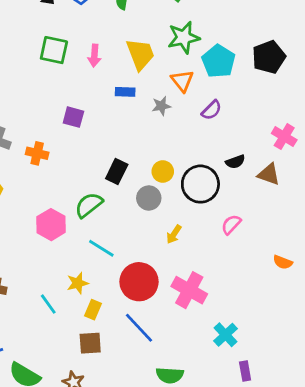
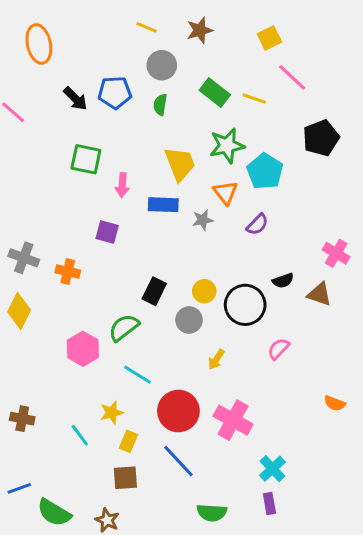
pink arrow: (94, 56) -> (122, 185), moved
black pentagon: (269, 57) -> (321, 138), moved
blue rectangle: (125, 92) -> (163, 205), size x1.4
orange semicircle: (283, 262) -> (335, 403), moved
purple rectangle: (245, 371) -> (269, 504), moved

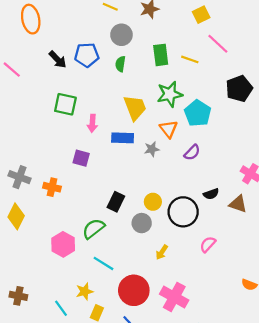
green rectangle: (215, 93) -> (161, 55), turned 45

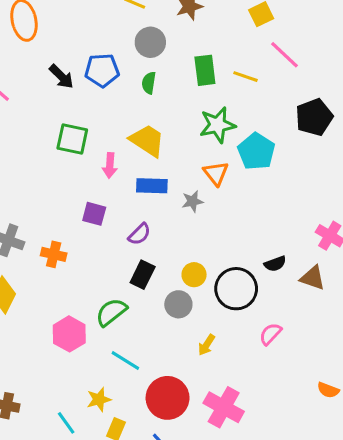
yellow trapezoid: (135, 108) -> (147, 141), moved, turned -36
purple semicircle: (192, 152) -> (139, 234), moved

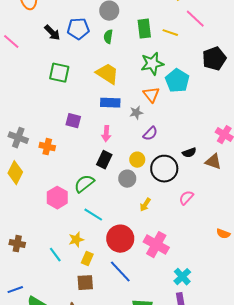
pink arrow: (110, 165) -> (106, 134), moved
purple semicircle: (139, 234) -> (150, 134), moved

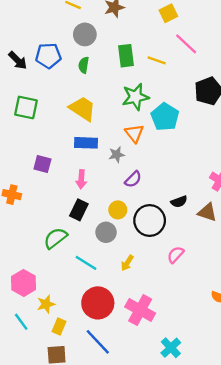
pink hexagon: (57, 198) -> (24, 283), moved
cyan line: (93, 215) -> (86, 263), moved

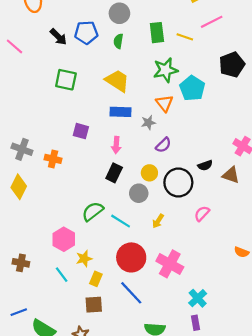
pink line: (186, 44) -> (212, 22), turned -70
green semicircle: (55, 238) -> (93, 211), moved

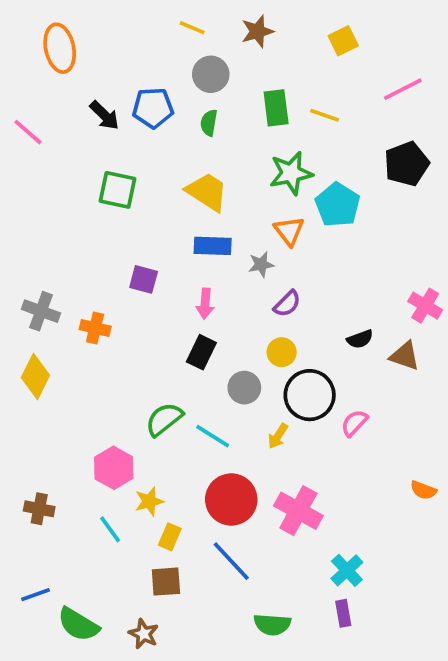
pink line: (212, 22) -> (403, 89), moved
yellow circle: (149, 173) -> (282, 352), moved
black circle: (178, 183) -> (310, 395), moved

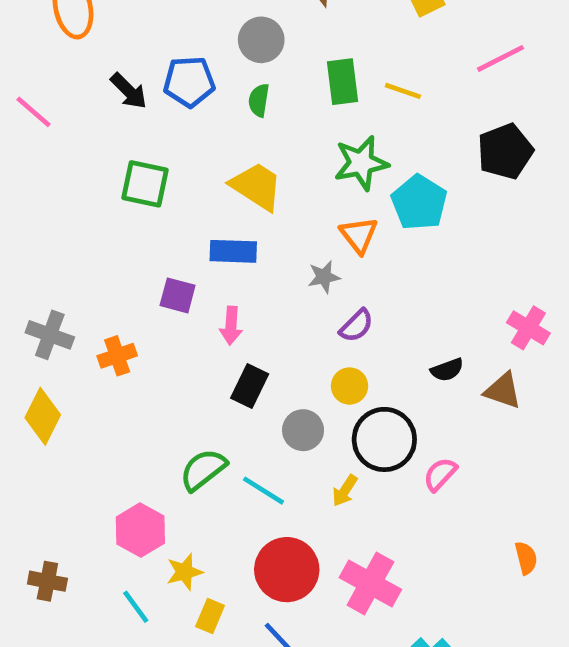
blue rectangle: (213, 246) -> (233, 251), moved
pink arrow: (205, 304) -> (231, 326), moved
orange cross: (95, 328) -> (117, 356), turned -32
orange semicircle: (423, 490) -> (526, 558), turned -125

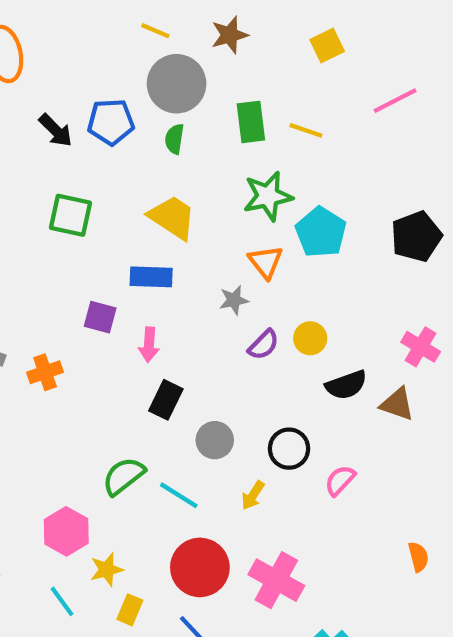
gray circle: (261, 40) -> (177, 84), size x1.4
black pentagon: (505, 151) -> (416, 236), moved
black semicircle: (447, 370) -> (346, 385), size x1.4
yellow circle: (349, 386) -> (310, 338), moved
black circle: (384, 439) -> (289, 449), size x0.7

